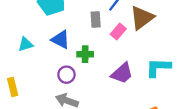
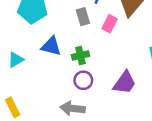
purple trapezoid: (122, 73) -> (125, 83), moved
purple circle: (66, 75) -> (83, 80), moved

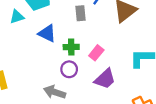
pink rectangle: (110, 24) -> (96, 53), moved
cyan triangle: (16, 60) -> (17, 17), moved

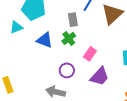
green cross: (71, 47) -> (69, 38), moved, turned -32

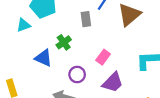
green cross: (69, 38) -> (64, 42), moved
blue triangle: (45, 40) -> (43, 58), moved

